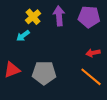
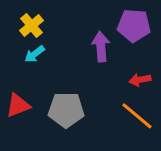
purple arrow: (59, 16) -> (101, 47), moved
yellow cross: (33, 17) -> (32, 25), moved

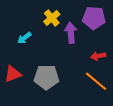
yellow cross: (32, 25) -> (52, 18), moved

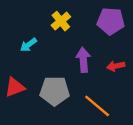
purple arrow: (71, 33) -> (83, 60), moved
orange line: (96, 81) -> (97, 106), moved

